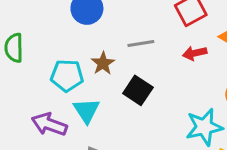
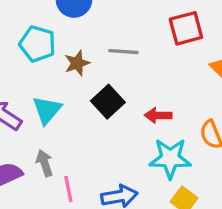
red arrow: (195, 53) -> (158, 115), moved
cyan pentagon: (67, 75) -> (37, 44), moved

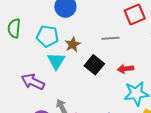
gray line: (123, 52) -> (110, 38), moved
cyan triangle: (47, 110) -> (56, 61), moved

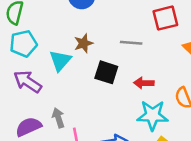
cyan pentagon: (47, 36) -> (23, 44), moved, turned -30
black square: (94, 65) -> (106, 72), turned -30

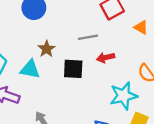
cyan triangle: (60, 61) -> (30, 69), turned -45
red arrow: (144, 83) -> (106, 57), moved

